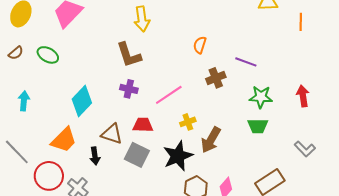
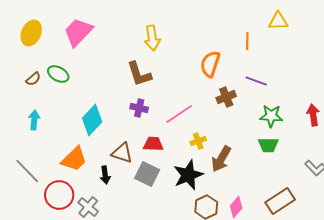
orange line: (301, 22) -> (247, 41), moved
orange semicircle: (200, 45) -> (210, 64), size x1.5
brown semicircle: (16, 53) -> (33, 79), moved

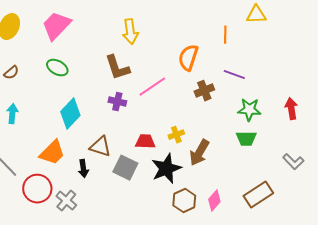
green ellipse: (58, 74) -> (57, 68), moved
pink line: (179, 114) -> (152, 87), moved
red trapezoid: (153, 144) -> (145, 142), moved

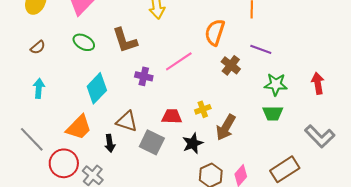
brown L-shape: (117, 68) -> (125, 40), moved
brown cross: (204, 91) -> (231, 65), turned -30
gray L-shape: (293, 162) -> (320, 136), size x1.4
black star: (166, 169) -> (193, 143), size x0.7

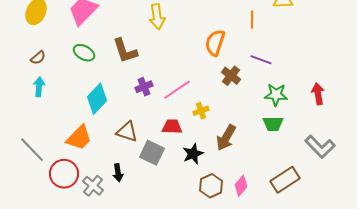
pink line: (179, 61) -> (177, 90), moved
purple cross: (144, 76) -> (144, 87), turned -36
cyan arrow: (39, 88) -> (39, 87), moved
yellow cross: (203, 109) -> (201, 111), moved
black arrow: (110, 143) -> (118, 173), moved

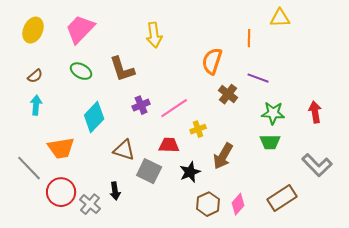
orange trapezoid: (79, 138) -> (61, 148), moved, turned 36

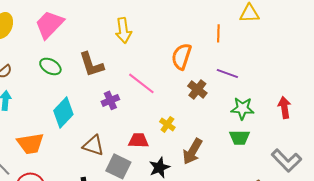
pink line: (174, 108) -> (141, 83), moved, turned 72
yellow cross: (198, 129) -> (167, 124), turned -35

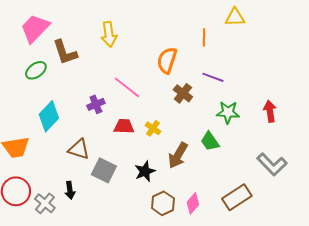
brown L-shape: (91, 64) -> (65, 52), moved
green ellipse: (50, 66) -> (36, 70), turned -65
green trapezoid: (239, 137) -> (210, 141), moved, turned 55
red trapezoid: (138, 140) -> (124, 126), moved

